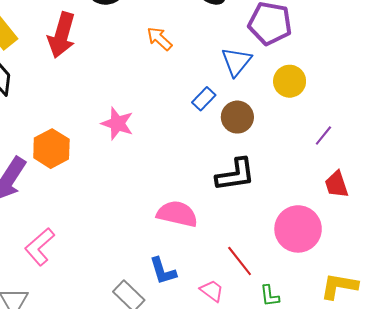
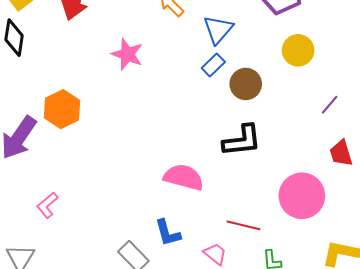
blue triangle: (236, 62) -> (218, 30), moved
pink star: (117, 124) -> (127, 54), moved
pink L-shape: (40, 247) -> (47, 205), size x0.7
red line: (240, 261) -> (243, 225), turned -40

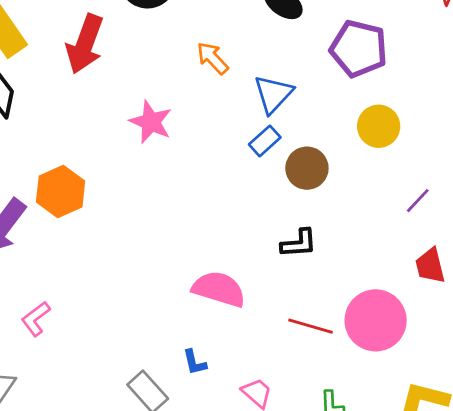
black L-shape: (242, 141) -> (299, 243), size x0.7
red line: (243, 225) -> (311, 326), moved
blue L-shape: (168, 233) -> (195, 362), size x0.7

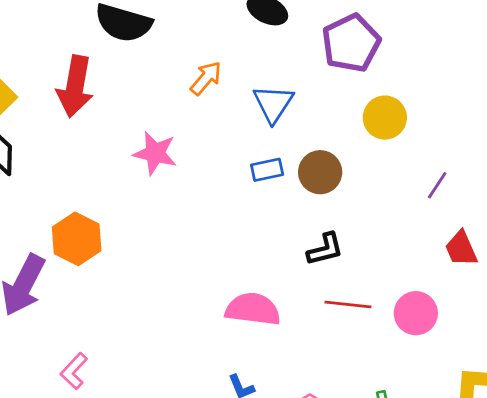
purple pentagon: (359, 49) -> (351, 43), turned -30
orange arrow: (213, 58) -> (206, 78), turned 93
blue rectangle: (265, 141) -> (267, 170), moved, turned 40
pink circle: (376, 320) -> (416, 313), size x0.7
red line: (311, 326) -> (348, 304), moved

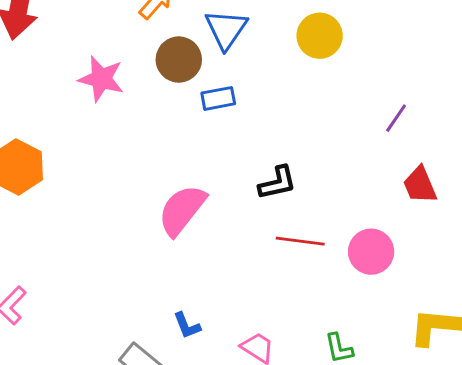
yellow circle: (385, 118) -> (320, 36), moved
brown circle: (320, 172) -> (179, 60), moved
pink semicircle: (253, 309) -> (182, 210), moved, turned -60

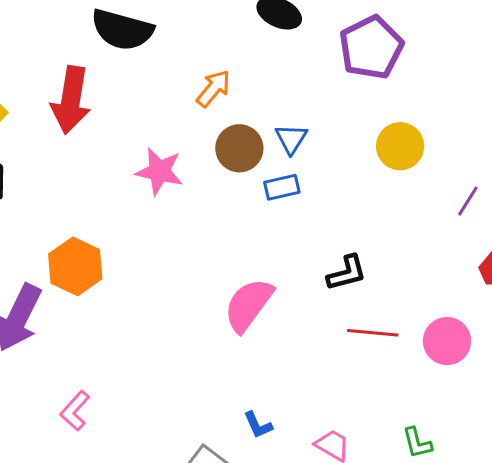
blue triangle: (226, 29) -> (291, 139), moved, size x0.7
yellow circle: (320, 36) -> (400, 146), moved

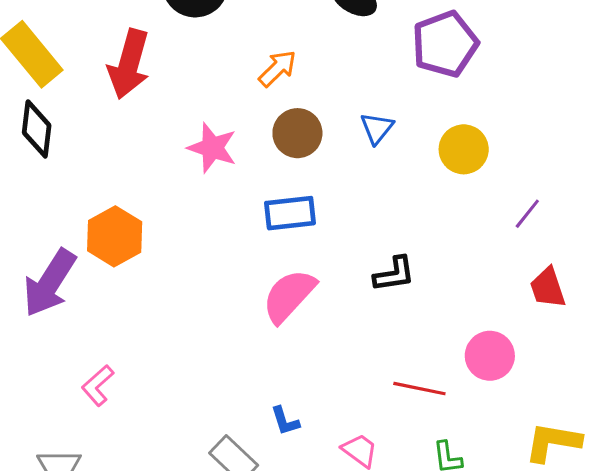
blue triangle: (291, 139) -> (377, 128), moved
blue rectangle: (282, 187) -> (290, 213), moved, size x1.4
red line: (373, 333) -> (419, 389), moved

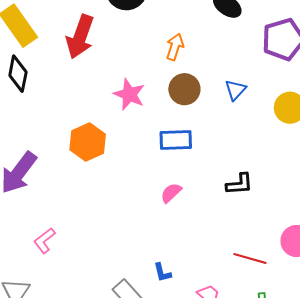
orange arrow: (277, 68) -> (175, 47), turned -32
orange hexagon: (115, 236) -> (88, 142), moved
pink semicircle: (289, 296) -> (171, 193), size x0.6

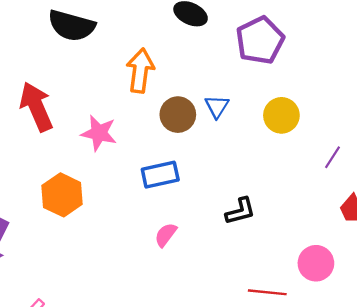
red arrow: (80, 37) -> (36, 107), moved, turned 147
orange arrow: (175, 47) -> (140, 71), size x1.4
brown circle: (184, 89) -> (178, 115), moved

